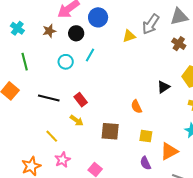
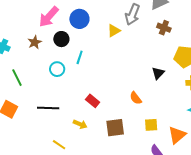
red rectangle: (81, 100) -> (93, 101), moved

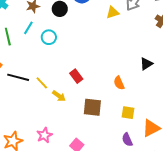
cyan line: (80, 57) -> (28, 28), moved
black line: (48, 108) -> (18, 77), moved
yellow line: (59, 145) -> (42, 83), moved

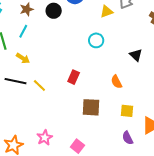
cyan circle: (49, 37) -> (96, 40), moved
black triangle: (146, 64) -> (136, 55), moved, turned -40
red rectangle: (76, 76) -> (74, 77), turned 64
yellow arrow: (59, 96) -> (23, 58), moved

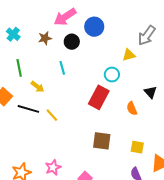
yellow triangle: (107, 12) -> (129, 55), moved
cyan line: (23, 31) -> (62, 68), moved, turned -48
red rectangle: (74, 77) -> (99, 97), moved, size x1.6
orange semicircle: (116, 82) -> (132, 108), moved

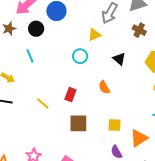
black triangle: (150, 92) -> (119, 59), moved
red rectangle: (99, 97) -> (70, 95), moved, size x0.6
yellow line: (52, 115) -> (43, 104), moved

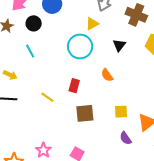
brown cross: (139, 30) -> (136, 15), size x1.5
cyan circle: (80, 56) -> (80, 46), size x1.6
black triangle: (119, 59) -> (119, 45), turned 32

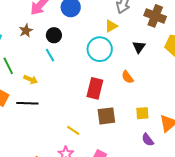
black circle: (34, 23) -> (54, 35), moved
red rectangle: (74, 86) -> (95, 88), size x1.5
yellow line: (47, 97) -> (73, 130), moved

